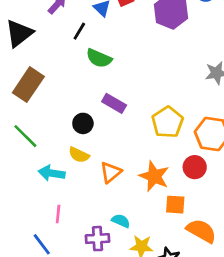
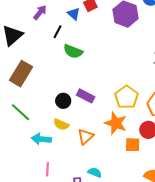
purple rectangle: (114, 103) -> (86, 96), moved
orange star: (154, 176) -> (116, 123), moved
orange square: (175, 205) -> (133, 145), moved

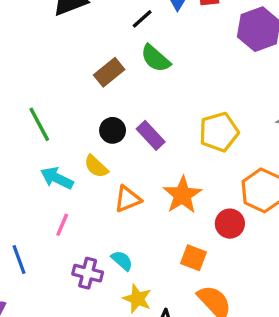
brown rectangle: (21, 74) -> (109, 72), moved, size x0.7
yellow pentagon: (126, 97) -> (219, 132), moved
orange square: (133, 145) -> (193, 258), moved
pink line: (48, 169) -> (62, 225), moved

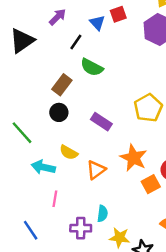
black circle: (113, 130) -> (59, 112), moved
orange square: (193, 258) -> (151, 184), moved, turned -36
cyan semicircle: (122, 261) -> (102, 214), turned 70

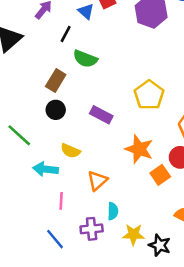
orange triangle: (96, 170) -> (97, 181), moved
blue line: (31, 230) -> (55, 239), moved

